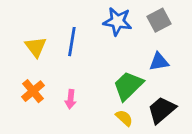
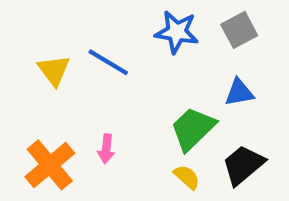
blue line: (72, 42) -> (108, 62), turned -68
orange cross: (33, 91) -> (50, 165), moved, size x1.4

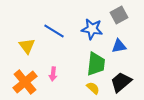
blue star: (177, 32) -> (92, 29), moved
yellow triangle: (54, 70) -> (27, 46), moved
green trapezoid: (193, 129) -> (96, 64), turned 140

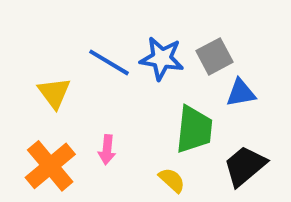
gray square: (119, 15) -> (214, 56), moved
blue star: (92, 29) -> (162, 58), moved
yellow semicircle: (93, 88) -> (172, 180), moved

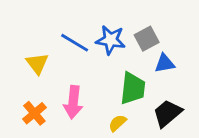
pink arrow: (107, 150) -> (73, 102), size x1.6
orange cross: (50, 166) -> (34, 113), size x0.7
yellow semicircle: (172, 180) -> (117, 123), turned -84

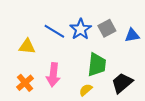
blue star: (111, 40) -> (81, 29), turned 30
yellow triangle: (37, 63) -> (27, 46), turned -48
blue triangle: (165, 63) -> (132, 35), moved

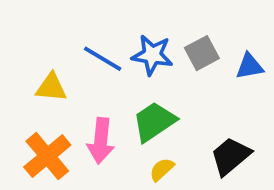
blue star: (81, 29) -> (152, 55), turned -30
green trapezoid: (97, 65) -> (154, 122), moved, turned -130
orange cross: (25, 83) -> (47, 156), size x1.4

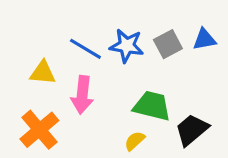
blue triangle: (250, 66) -> (204, 39), moved
green trapezoid: (154, 122) -> (152, 106), moved, turned 48
pink arrow: (101, 141) -> (82, 95), moved

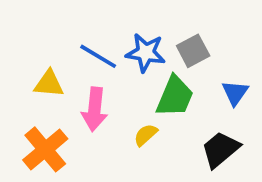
blue triangle: (204, 39) -> (235, 93), moved, turned -45
green trapezoid: (152, 106) -> (175, 96), moved, turned 99
yellow semicircle: (135, 141) -> (146, 135), moved

